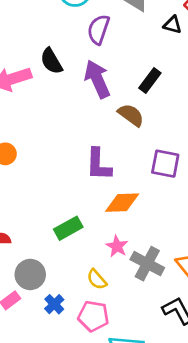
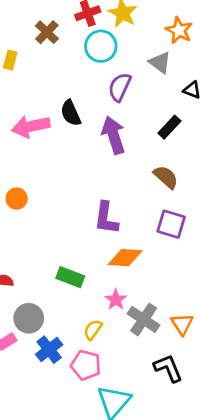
black rectangle: (150, 80) -> (169, 127), moved
brown semicircle: (131, 115) -> (166, 177), moved
green rectangle: (68, 228) -> (70, 277), turned 44
yellow semicircle: (97, 279) -> (93, 330), turned 70
blue cross: (54, 304) -> (49, 350), size x1.4

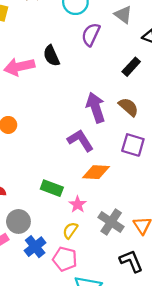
purple arrow: (114, 135) -> (96, 108), moved
purple L-shape: (106, 218) -> (80, 140), turned 140
pink star: (116, 300) -> (78, 204), moved

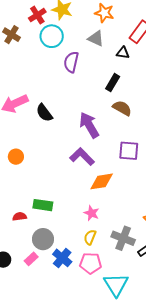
black semicircle: (51, 56) -> (44, 113), moved
brown semicircle: (128, 107) -> (122, 108), moved
green rectangle: (52, 188) -> (43, 205), moved
gray cross: (111, 222) -> (123, 238), moved

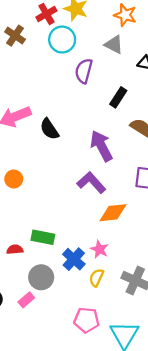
black rectangle: (113, 83) -> (118, 97), moved
blue cross: (62, 258) -> (74, 259), moved
pink pentagon: (91, 263) -> (86, 320), moved

